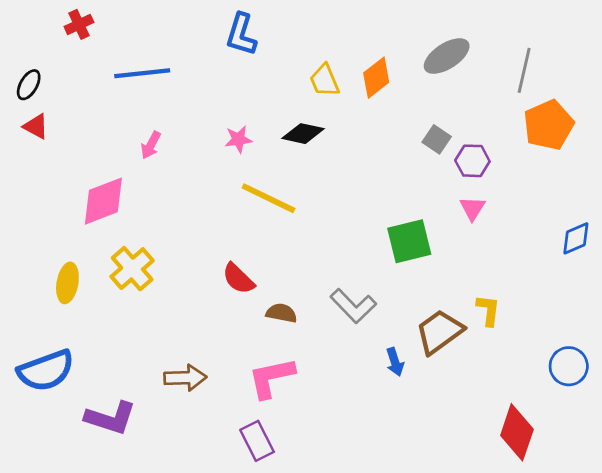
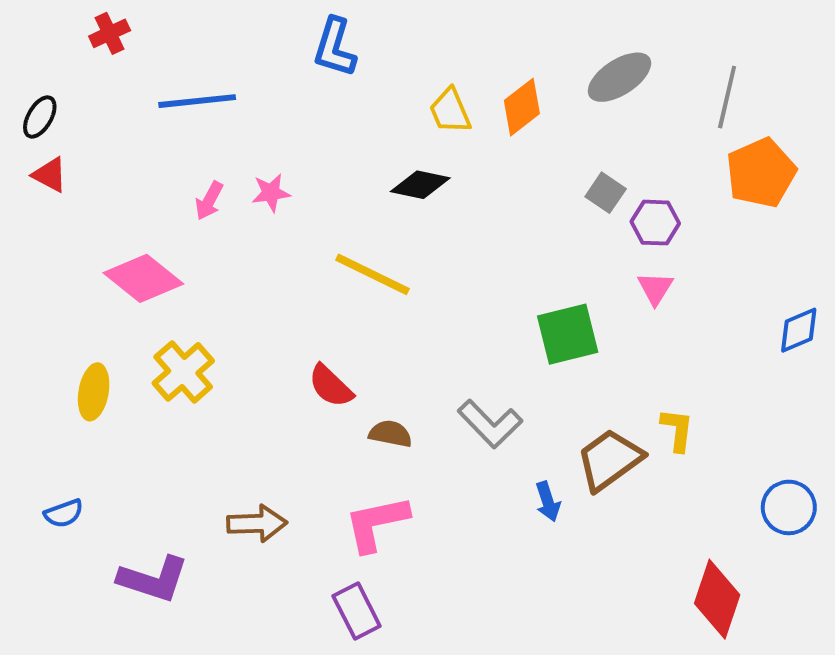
pink star: (238, 139) -> (271, 193), moved
pink diamond: (103, 201) -> (143, 278), turned 60
blue semicircle: (46, 371) -> (64, 513), size x0.5

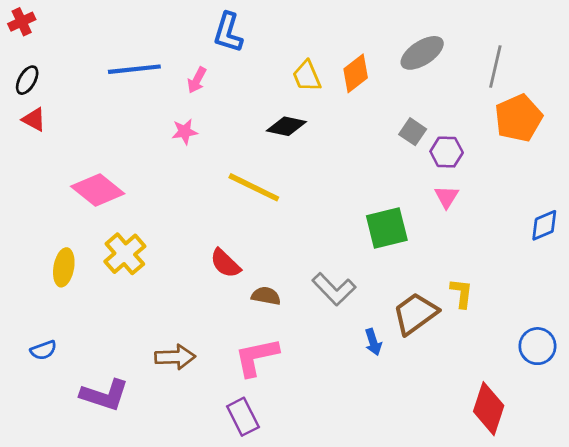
red cross: (110, 33) -> (22, 22), moved
pink arrow: (209, 201) -> (197, 80), moved

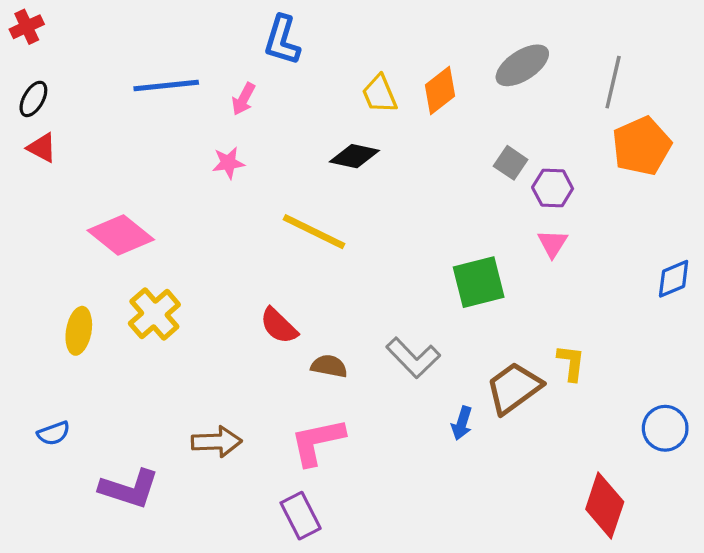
blue arrow: (373, 342) -> (462, 423), turned 35

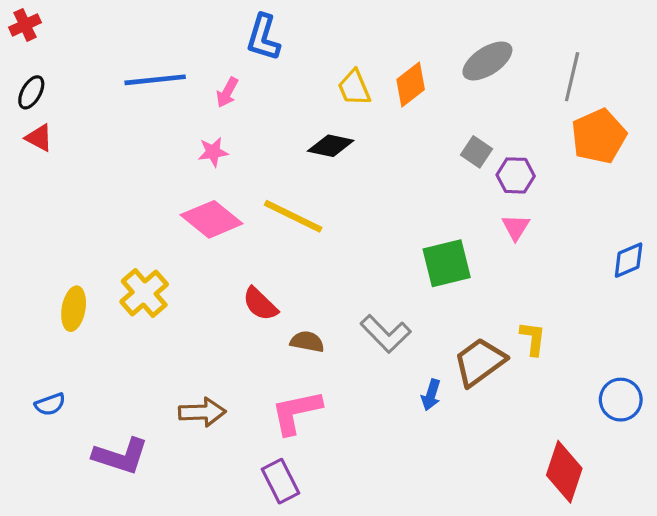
pink diamond: (121, 235) -> (212, 219), moved

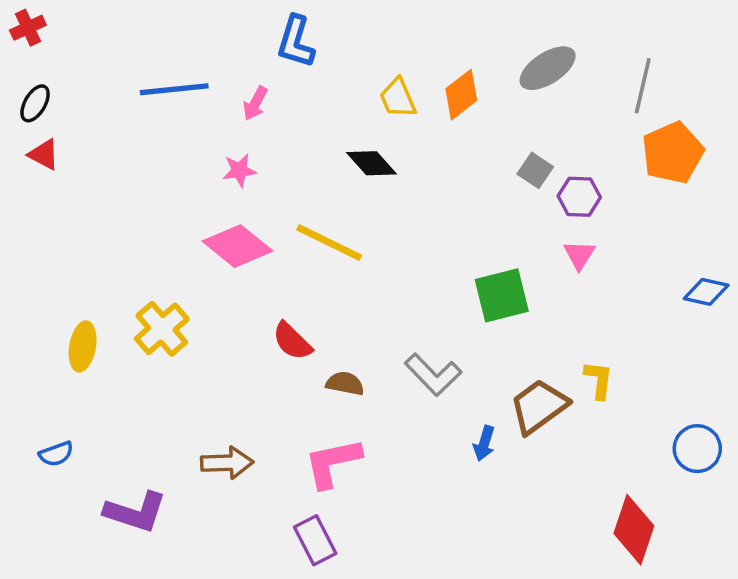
black diamond: (331, 146) -> (371, 163), turned 36
blue diamond: (629, 260) -> (706, 292), turned 36

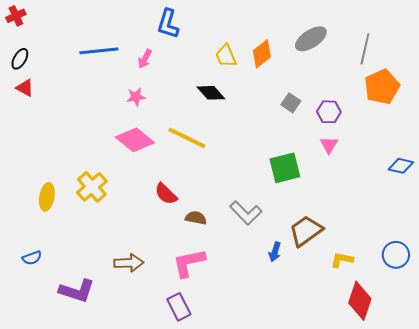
gray square: (535, 170) -> (291, 103), moved
yellow L-shape: (599, 380) -> (342, 260), moved, turned -85

